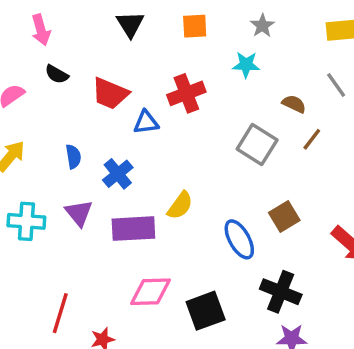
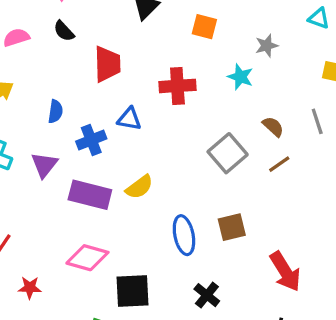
red trapezoid: (110, 93) -> (107, 64), turned -132
blue triangle: (146, 122) -> (129, 119), moved
black cross: (281, 292) -> (207, 295), size x0.7

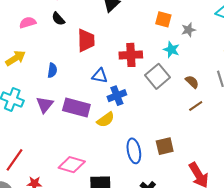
orange square: (204, 27) -> (163, 19), moved
blue cross: (91, 140) -> (117, 96), moved
gray square: (228, 153) -> (157, 76), moved
purple rectangle: (90, 195) -> (76, 107), moved

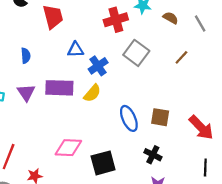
red cross: (131, 55) -> (116, 20), moved
gray square: (157, 76) -> (136, 53), moved
brown semicircle: (192, 82) -> (171, 18), moved
brown square: (165, 146) -> (160, 117), moved, turned 36

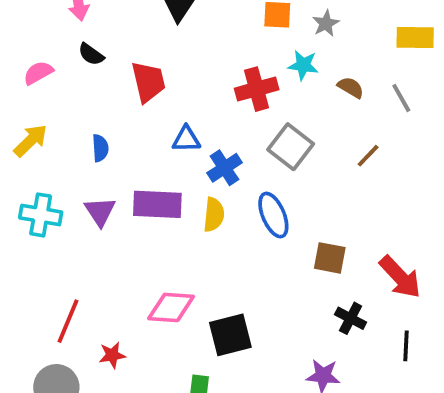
yellow semicircle: (92, 93) -> (214, 215), turned -36
blue ellipse: (129, 118) -> (273, 215), moved
black cross: (153, 155) -> (351, 318), moved

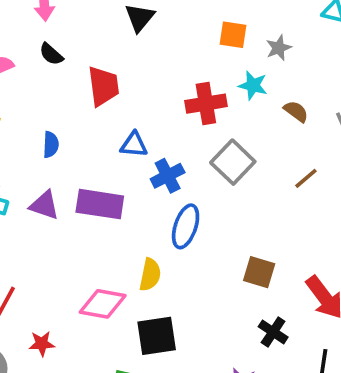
purple triangle: (100, 212) -> (44, 205), turned -44
yellow semicircle: (214, 215) -> (150, 275), moved
blue ellipse: (273, 215) -> (186, 226), moved, turned 36

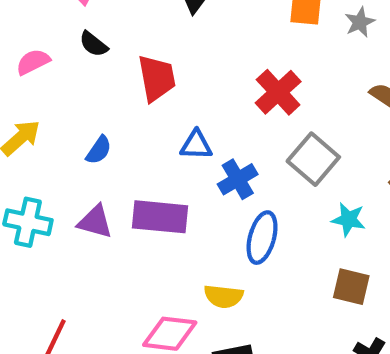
cyan star: (253, 85) -> (349, 219), moved
red cross: (206, 104) -> (278, 92), turned -30
blue semicircle: (51, 145) -> (99, 150), turned 35
yellow semicircle: (150, 275) -> (224, 296), turned 88

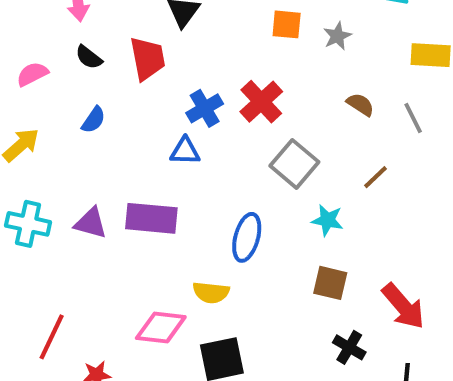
red trapezoid: (157, 78) -> (147, 59), moved
blue semicircle: (99, 150) -> (94, 120), moved
blue cross: (238, 179) -> (205, 108), moved

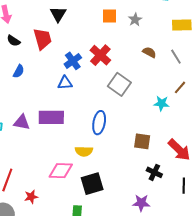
brown line: (375, 177) -> (180, 87), moved
cyan star: (327, 220) -> (161, 103), moved

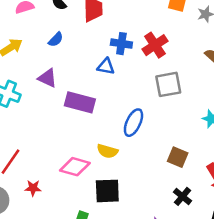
blue cross: (73, 61) -> (121, 44), turned 30
gray square: (119, 84) -> (168, 84), turned 30
purple triangle: (22, 122) -> (47, 78), moved

